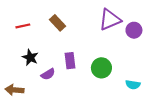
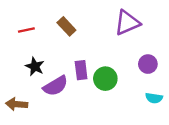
purple circle: (134, 30) -> (148, 64), moved
green circle: (101, 68) -> (105, 79), moved
purple semicircle: (48, 74) -> (56, 86), size x1.5

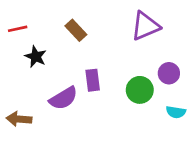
red line: (26, 30) -> (18, 29), moved
black star: (35, 66) -> (36, 57), moved
green circle: (105, 79) -> (140, 90), moved

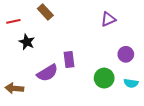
purple triangle: (145, 26) -> (108, 19), size x0.7
brown rectangle: (76, 30) -> (45, 12), moved
green circle: (140, 90) -> (104, 78), moved

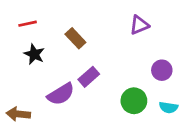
brown rectangle: (45, 12) -> (75, 38), moved
red line: (13, 21) -> (28, 24), moved
purple rectangle: (69, 59) -> (89, 77), turned 56

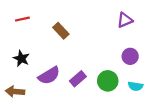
purple triangle: (139, 25) -> (125, 20), moved
black star: (34, 54) -> (21, 58), moved
purple rectangle: (89, 77) -> (78, 79), moved

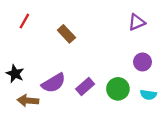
red line: (22, 19) -> (24, 21), turned -48
black star: (21, 58) -> (15, 74), moved
brown arrow: (15, 92) -> (28, 101), moved

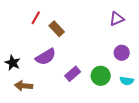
red line: (24, 21) -> (36, 18), moved
purple semicircle: (54, 83) -> (46, 57), moved

